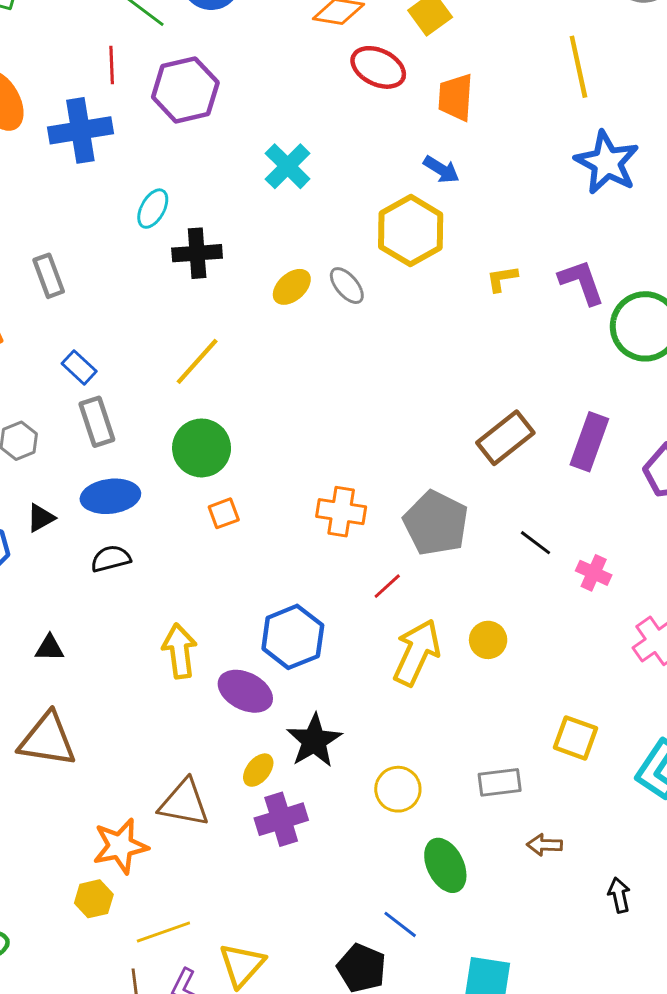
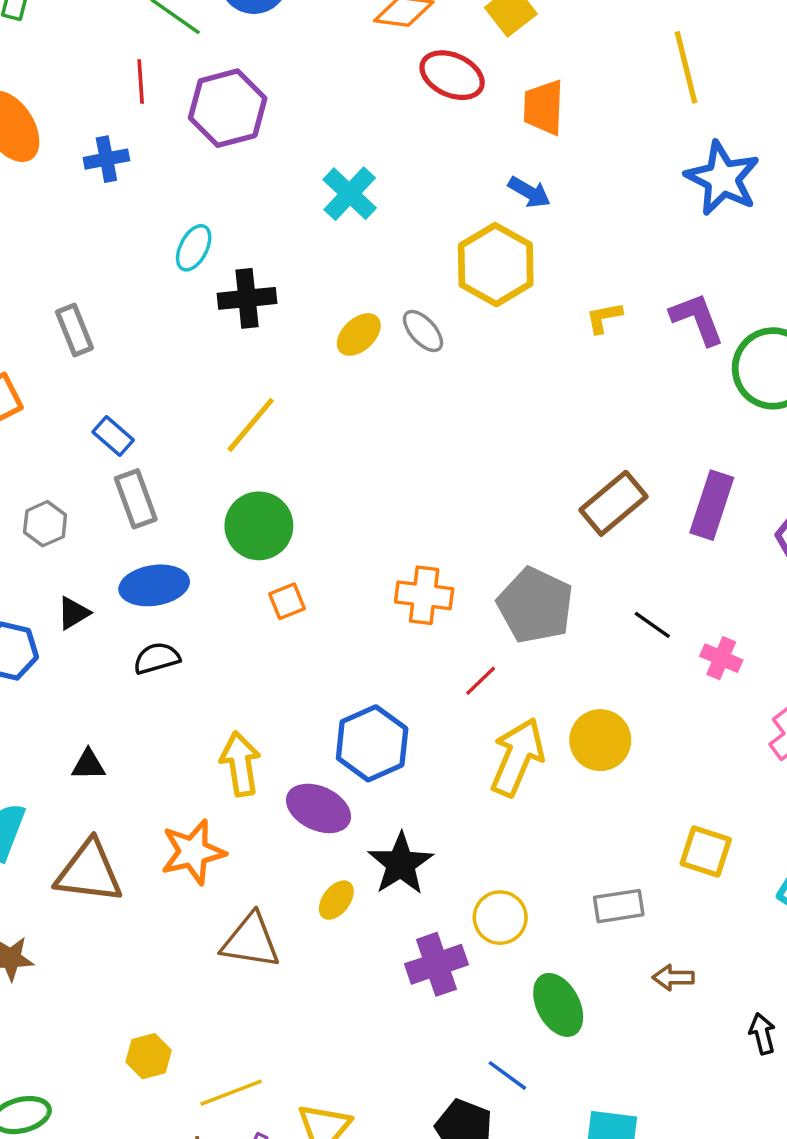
blue cross: (80, 130) -> (106, 159), size x0.6
yellow circle: (488, 640) -> (600, 740), size x1.4
purple cross: (281, 819) -> (436, 964), moved
orange star: (120, 846) -> (193, 852), moved

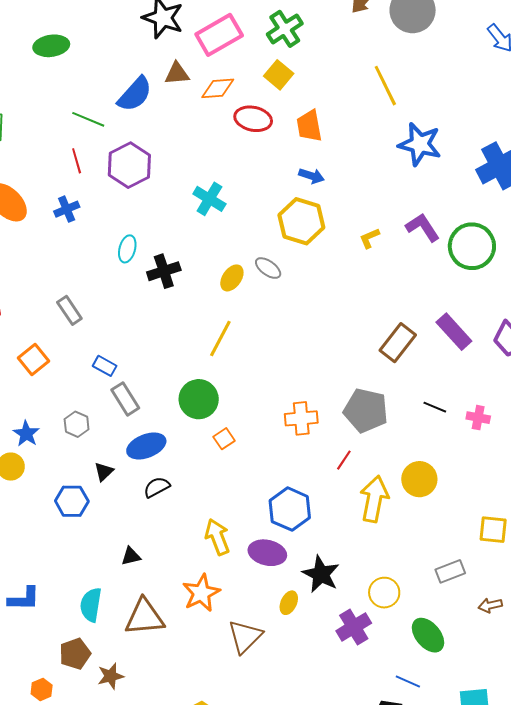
yellow line: (251, 425) -> (220, 339), moved
purple rectangle: (712, 505) -> (454, 332), turned -48
brown triangle: (251, 941) -> (245, 637), turned -42

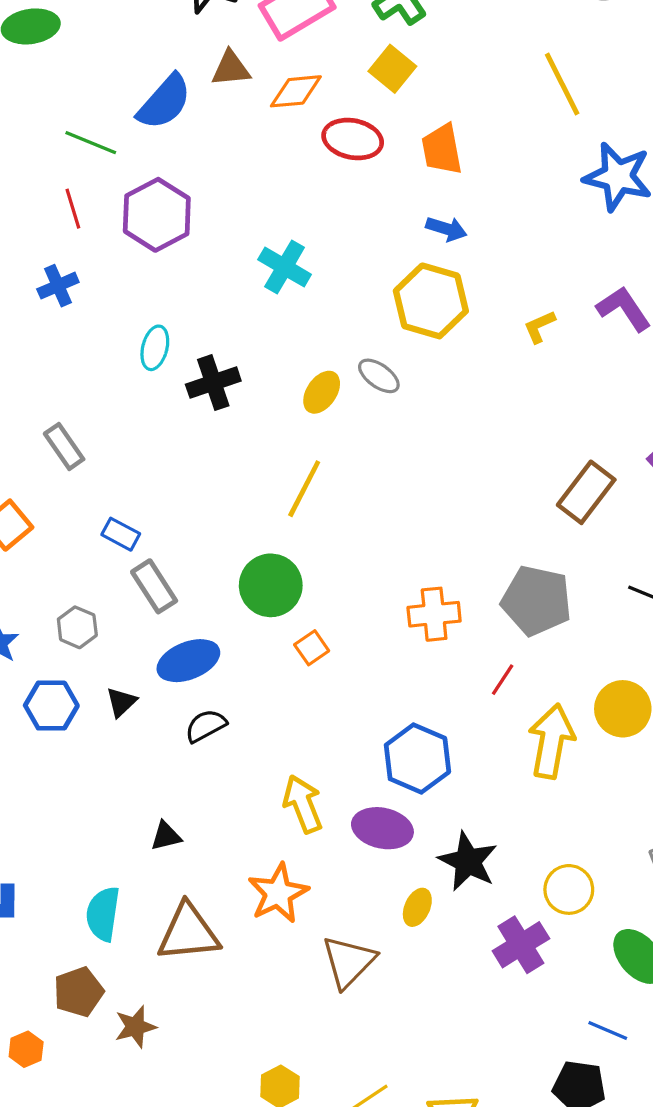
blue hexagon: (72, 501) -> (51, 706), moved

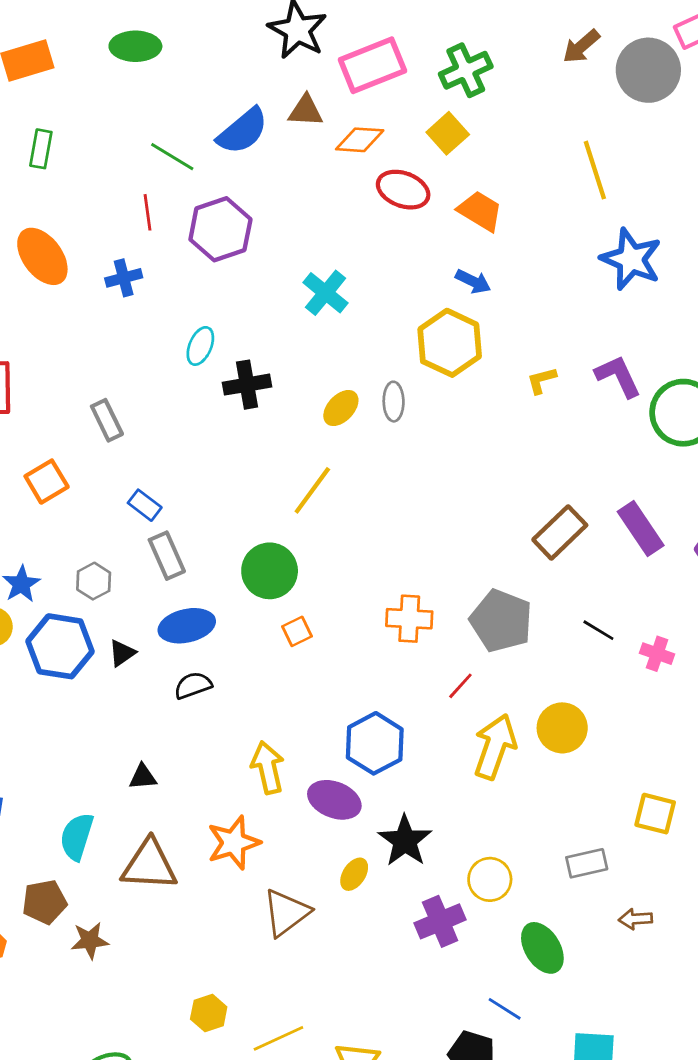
orange trapezoid: (442, 149) -> (480, 211), turned 123
gray ellipse: (379, 376) -> (394, 402), turned 45
blue hexagon: (51, 706) -> (60, 646), size x1.4

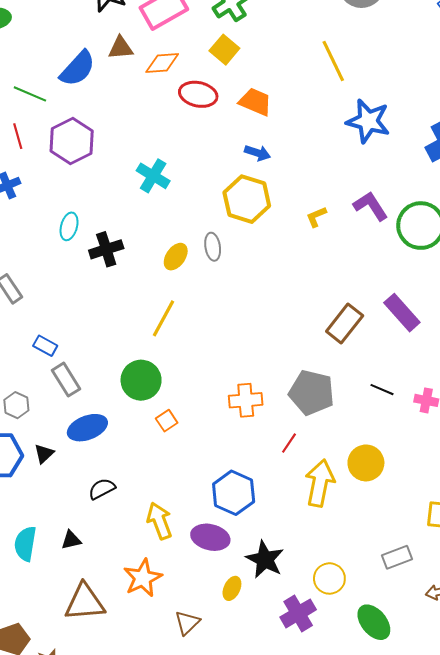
black semicircle: (193, 685) -> (102, 489), moved
cyan semicircle: (77, 837) -> (25, 544), moved
brown triangle: (286, 913) -> (187, 623), size x0.7

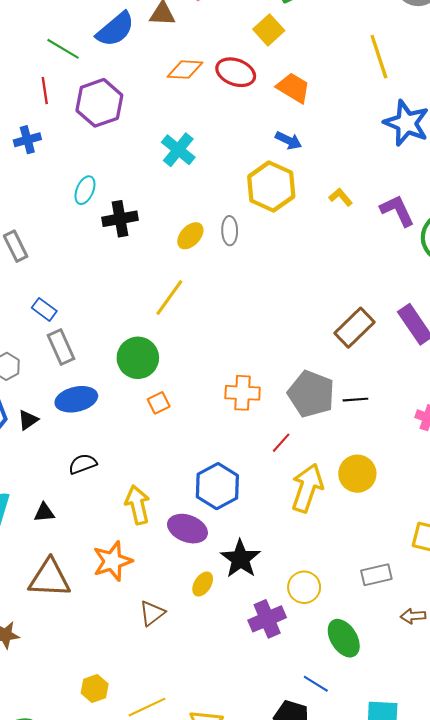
orange diamond: (162, 63) -> (185, 70), moved
yellow L-shape: (316, 217) -> (341, 197), moved, turned 65
black line: (382, 390) -> (355, 400), moved, turned -35

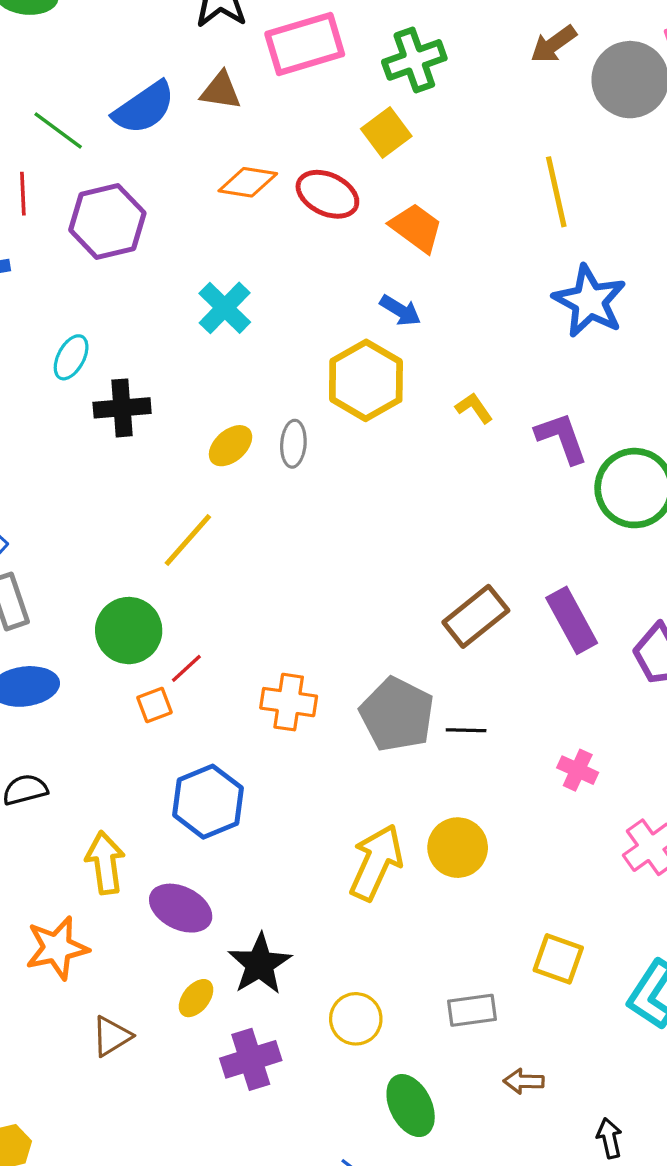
red line: (281, 443) -> (186, 668), moved
blue hexagon: (217, 486) -> (208, 802), moved
purple cross: (267, 619) -> (251, 1059), moved

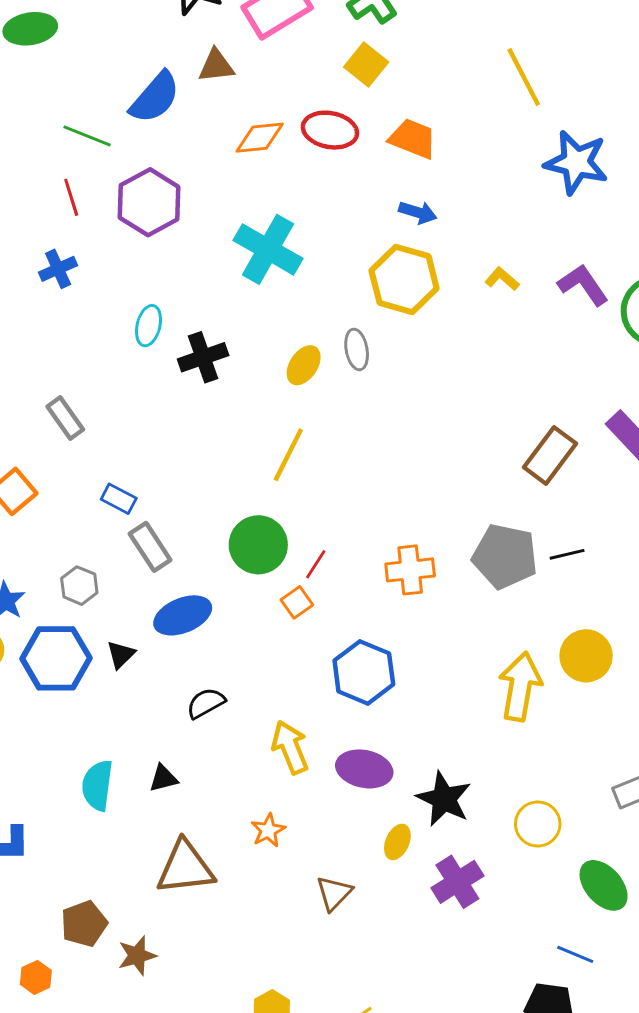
cyan cross: (225, 308) -> (268, 249), size x1.4
orange star: (57, 948) -> (268, 830), size x0.6

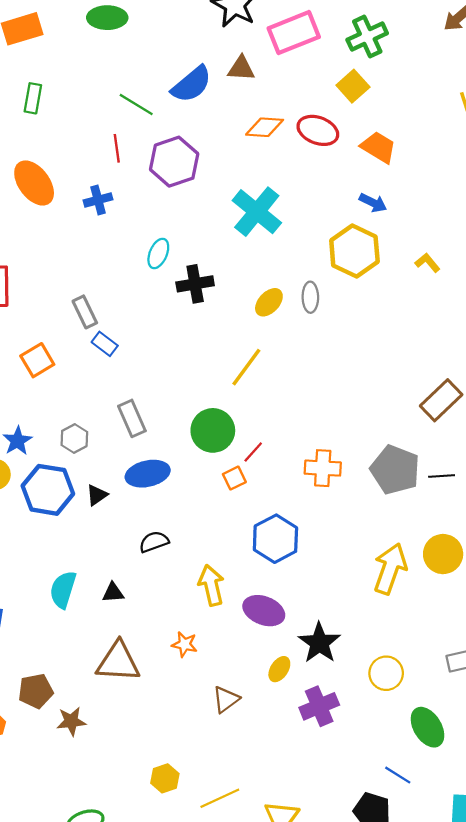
blue rectangle: (119, 499) -> (105, 344), moved
orange star: (268, 830) -> (185, 644), turned 30

